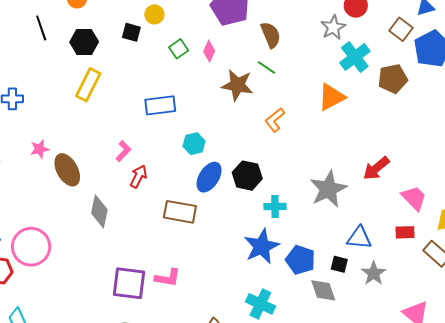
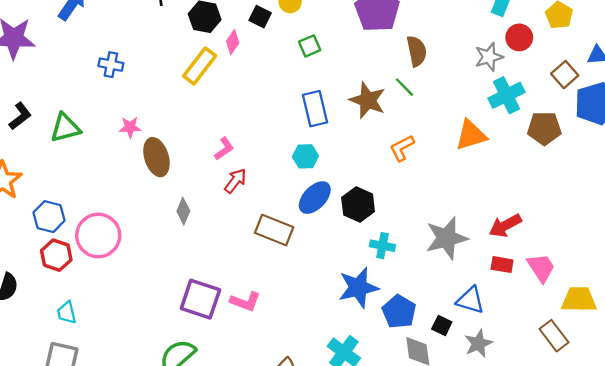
pink diamond: (209, 51) -> (233, 42), moved
blue rectangle: (160, 105) -> (315, 109), moved, turned 72
gray diamond: (99, 211) -> (183, 211), size x0.7
red rectangle: (405, 232) -> (502, 265), moved

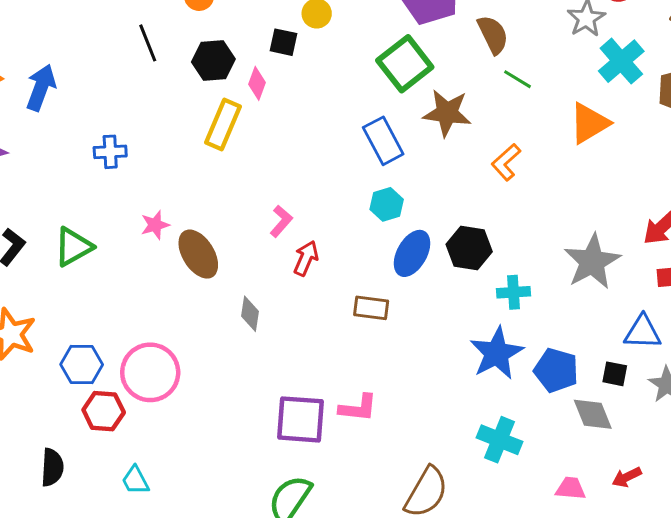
green square: (310, 46) -> (405, 64), moved, size x1.8
green line: (404, 87) -> (518, 79), moved
brown rectangle: (274, 230) -> (371, 308), size x0.7

